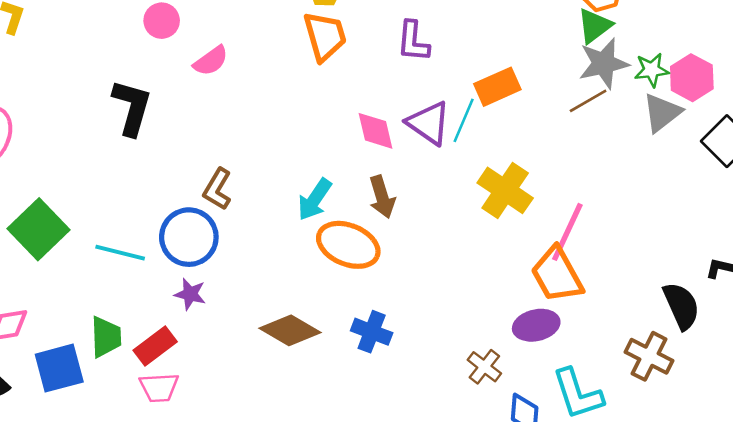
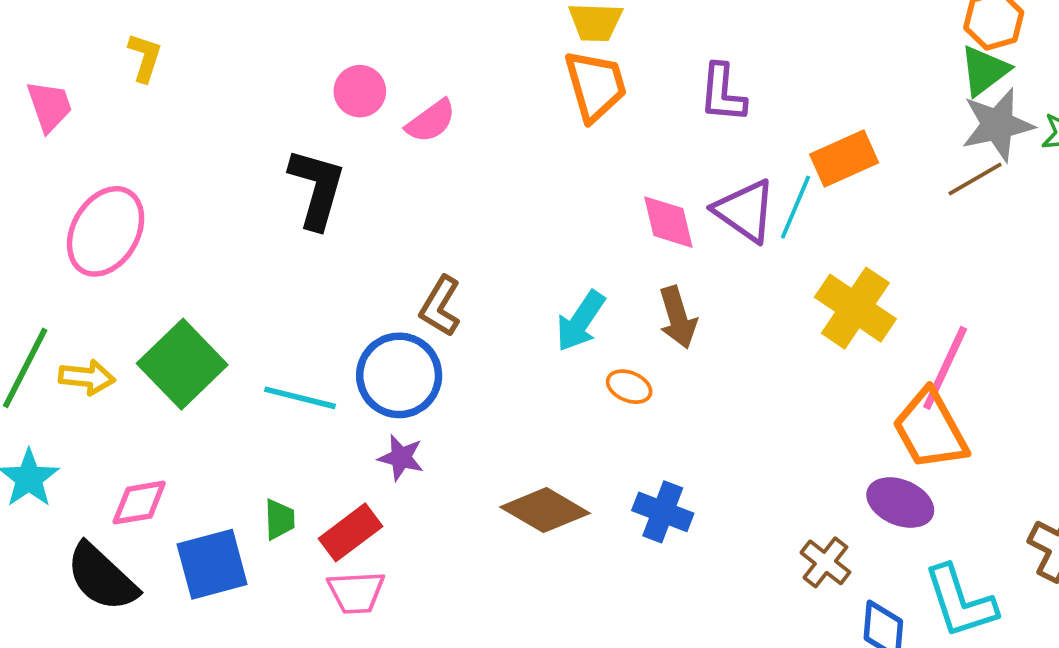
pink circle: (162, 21) -> (360, 91), moved
orange ellipse: (348, 245) -> (629, 387), size x0.5
purple ellipse: (536, 325) -> (900, 503), turned 36
green trapezoid: (106, 337) -> (279, 519), size x0.7

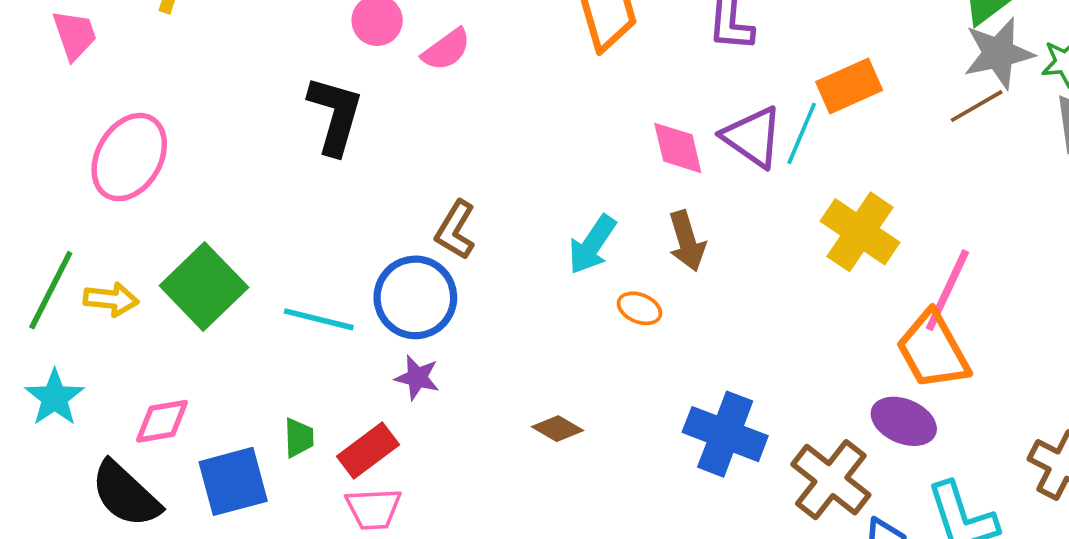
brown diamond: (545, 510) -> (557, 429), size x0.6
blue cross: (663, 512) -> (725, 434), moved, size x1.4
brown cross: (825, 562) -> (831, 480), size x1.6

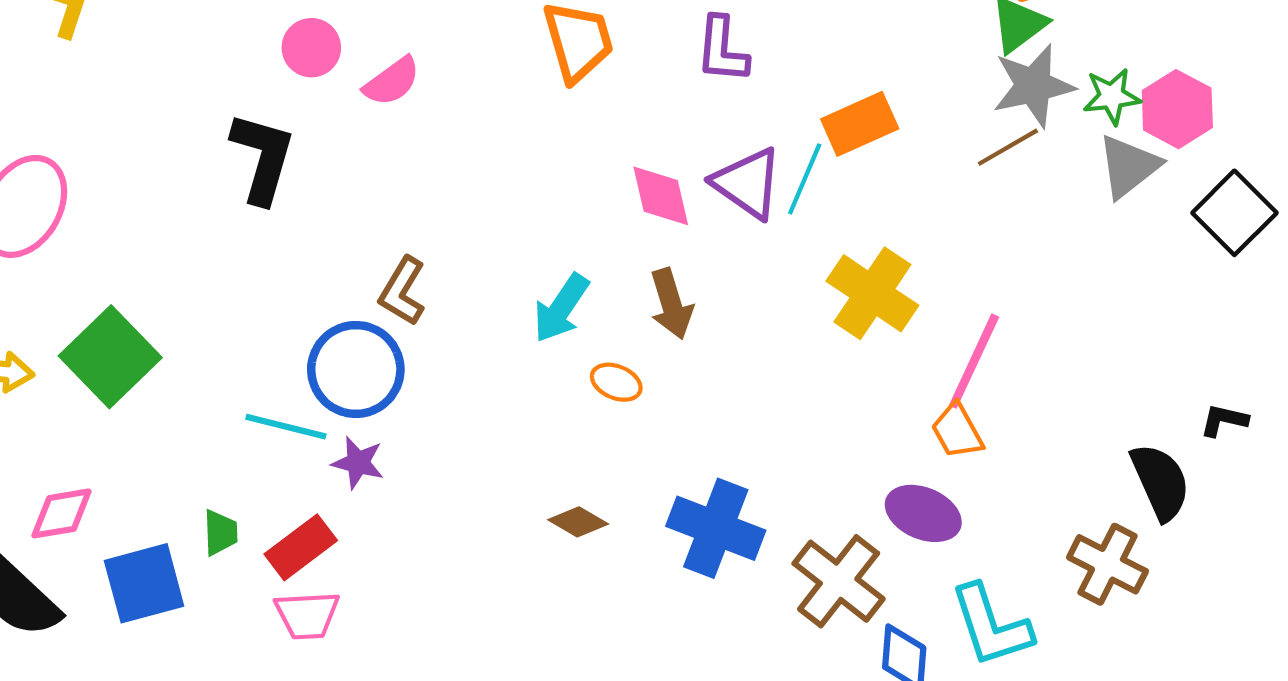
cyan line: (319, 319) -> (286, 427), moved
orange trapezoid: (933, 350) -> (957, 431), size x0.6
brown diamond: (557, 429) -> (578, 522), moved

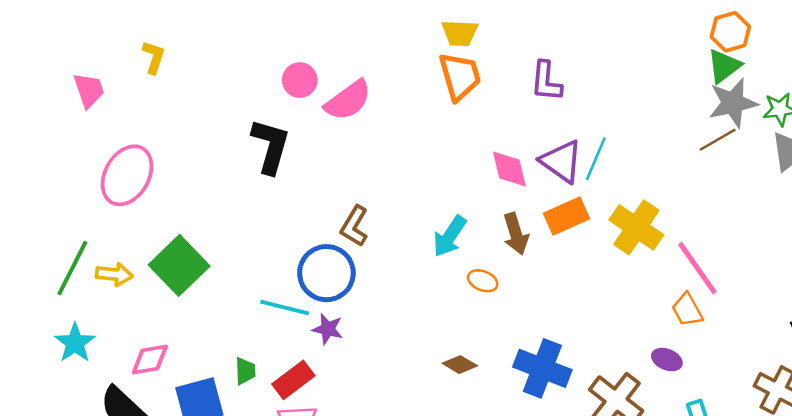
pink semicircle: (392, 82) -> (348, 100), size x1.4
orange rectangle: (860, 124) -> (567, 216), moved
pink line: (974, 361) -> (697, 268), turned -60
purple ellipse: (923, 513) -> (667, 359), size x0.7

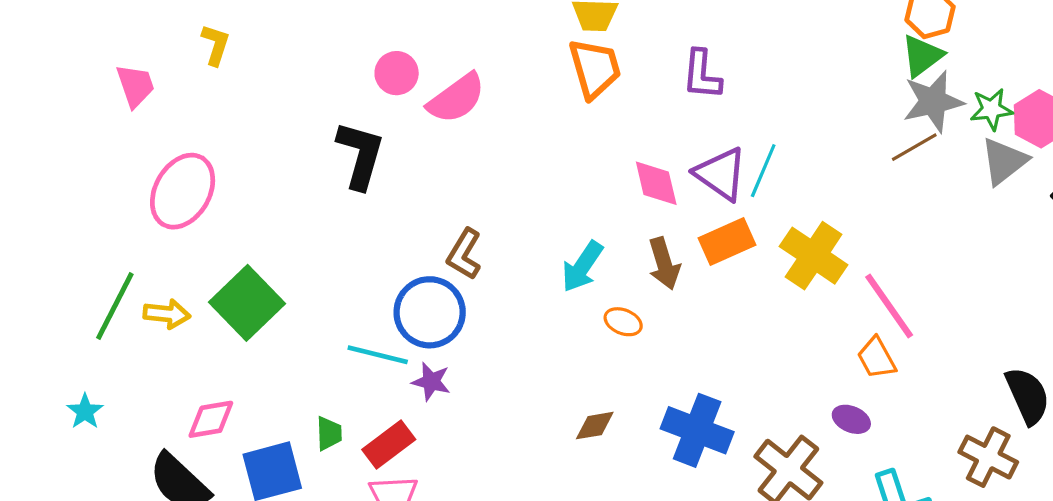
cyan star: (75, 343) -> (85, 411), moved, size x0.7
brown diamond: (460, 365) -> (595, 426), turned -40

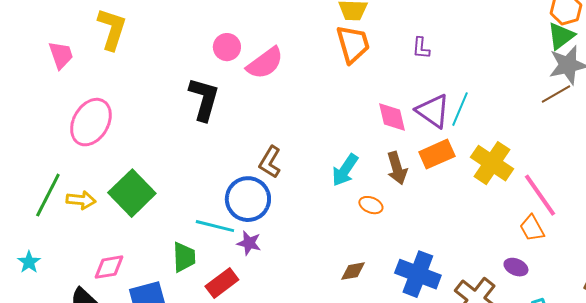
yellow L-shape: (216, 45) -> (112, 29), size x1.6
purple L-shape: (702, 75) -> (421, 48), size x0.7
green trapezoid: (329, 433) -> (184, 257), moved, size x1.4

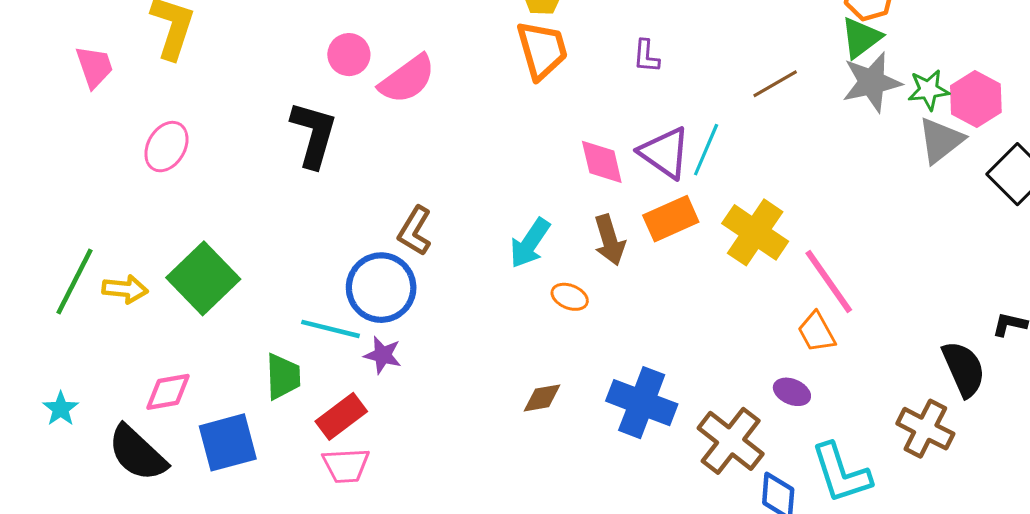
brown line: (556, 94) -> (775, 84), moved
pink ellipse: (91, 122) -> (166, 147), moved, size x0.7
cyan star: (29, 262) -> (61, 409), moved

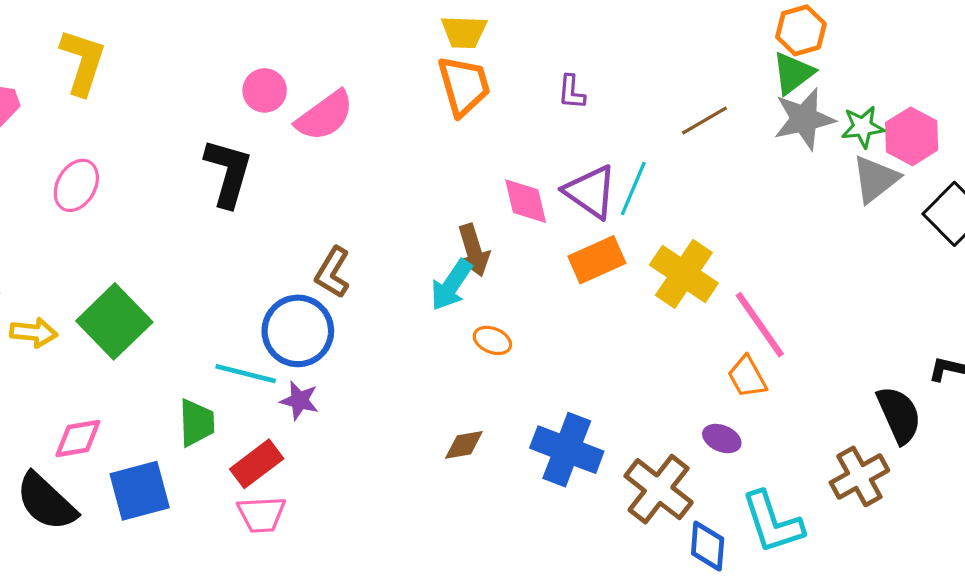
brown arrow: (610, 240) -> (473, 250), moved
brown cross: (925, 429) -> (859, 476), turned 34

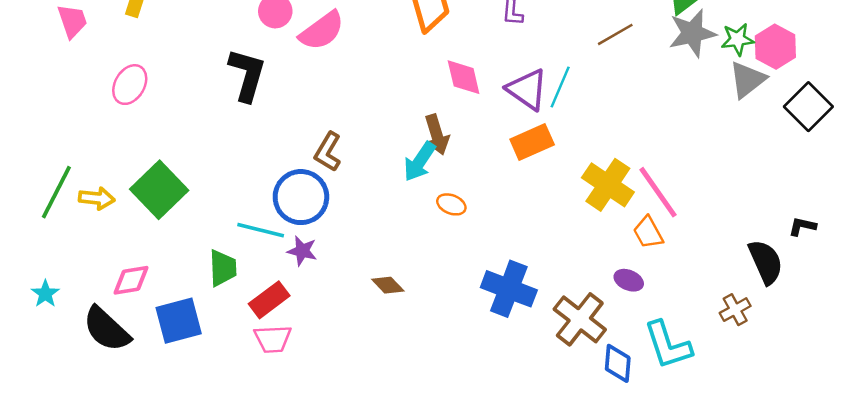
pink diamond: (526, 201) -> (464, 77), moved
yellow cross: (684, 274) -> (608, 185), moved
brown diamond: (464, 445) -> (388, 285), moved, turned 56
brown cross: (859, 476) -> (735, 310), size x0.7

